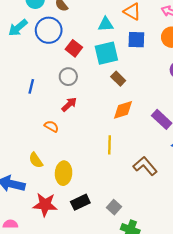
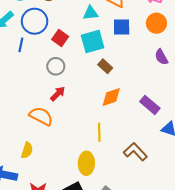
blue line: (31, 86) -> (21, 45), moved
orange semicircle: (51, 126) -> (41, 116), size x1.6
yellow semicircle: (36, 160) -> (27, 150), turned -126
yellow ellipse: (64, 173) -> (86, 163), moved

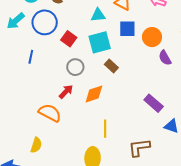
orange circle: (156, 23) -> (152, 37), moved
blue line: (21, 45) -> (31, 57), moved
gray circle: (56, 66) -> (75, 67), moved
orange diamond: (111, 97) -> (94, 94), moved
brown L-shape: (135, 152) -> (139, 148), turned -55

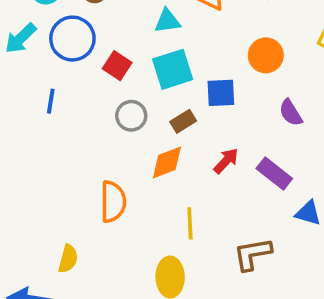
blue square: (127, 29) -> (221, 93), moved
purple semicircle: (165, 58) -> (291, 113), moved
brown rectangle: (111, 66) -> (183, 121), moved, turned -72
red arrow: (66, 92) -> (226, 161), moved
orange semicircle: (50, 113) -> (113, 202), moved, turned 65

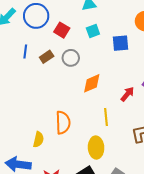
cyan square: (173, 69) -> (93, 31), size x0.6
brown rectangle: (183, 121) -> (47, 57), moved
red arrow: (226, 161) -> (127, 94), moved
orange semicircle: (113, 202) -> (63, 123), moved

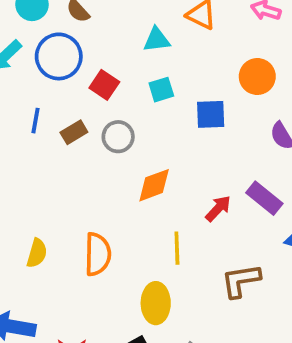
yellow semicircle: (38, 139) -> (37, 253), moved

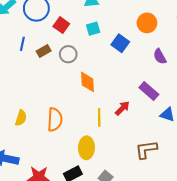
blue square: (211, 114) -> (120, 43), turned 36
orange diamond: (154, 185) -> (88, 82), turned -75
red arrow: (218, 208) -> (122, 108), moved
brown L-shape: (241, 281) -> (146, 150), moved

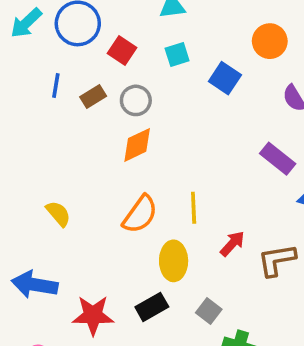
orange diamond: (88, 82) -> (137, 145), moved, turned 70
red arrow: (122, 108) -> (232, 244), moved
yellow semicircle: (21, 118) -> (58, 214), turned -56
orange semicircle: (55, 120) -> (140, 214), moved, turned 35

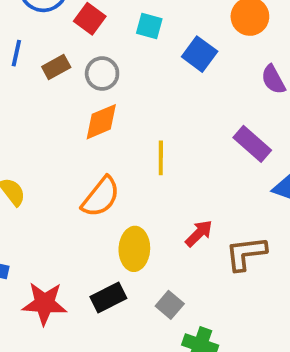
cyan square: (177, 55) -> (149, 26), turned 30
yellow line: (194, 208) -> (161, 158), moved

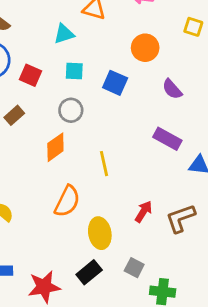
gray circle: (102, 74) -> (71, 110), moved

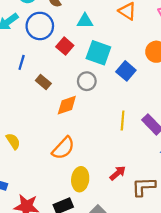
cyan triangle: (64, 34) -> (85, 21), moved
cyan square: (74, 71) -> (98, 53), size x1.6
brown rectangle: (14, 115) -> (43, 82), moved, turned 64
yellow line: (104, 164) -> (123, 120), moved

